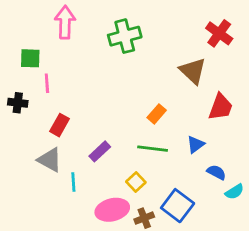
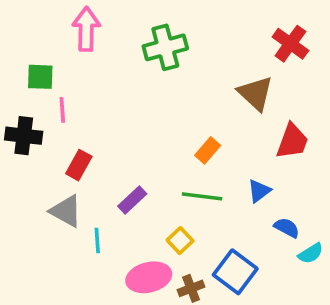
black cross: (18, 103) -> (24, 136), size x1.4

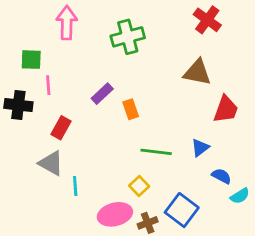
red cross: (290, 44) -> (207, 20), moved
brown triangle: (255, 93) -> (197, 72), turned -32
orange rectangle: (208, 150) -> (131, 109), moved, turned -60
purple rectangle: (132, 200) -> (102, 94), moved

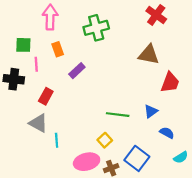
orange rectangle: (131, 109) -> (58, 49), moved
cyan semicircle: (240, 196) -> (181, 157), moved

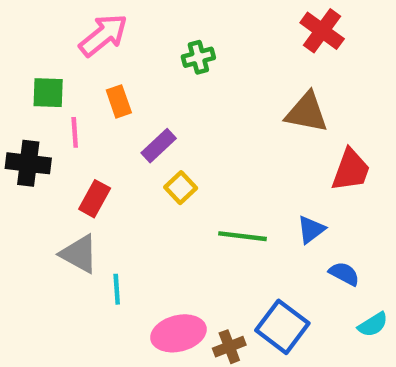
pink arrow: (50, 17) -> (103, 35), turned 50
green cross: (96, 28) -> (198, 57), size x0.6
yellow square: (105, 140) -> (181, 188), moved

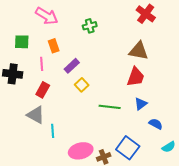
pink arrow: (103, 35) -> (47, 16), turned 70
pink line: (75, 132) -> (42, 64), moved
red trapezoid: (351, 170) -> (136, 77), moved

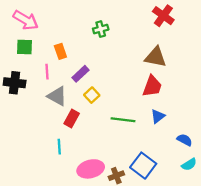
pink arrow: (47, 16) -> (26, 20), moved
red rectangle: (43, 90) -> (72, 119), moved
gray triangle: (36, 115) -> (57, 96), moved
blue semicircle: (156, 124) -> (185, 140), moved

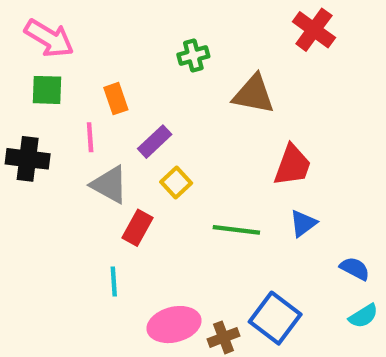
brown triangle: (156, 57) -> (254, 94), moved

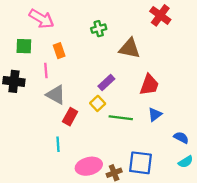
pink arrow: (49, 38) -> (41, 19), moved
purple rectangle: (155, 142) -> (106, 83), moved
yellow square: (176, 182) -> (98, 103), moved
blue square: (275, 318) -> (141, 163), turned -30

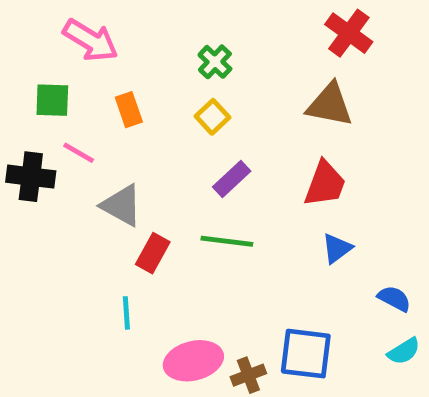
green cross: (99, 29) -> (215, 62), turned -32
brown triangle: (129, 48) -> (330, 105), moved
pink line: (46, 70) -> (79, 153), moved, turned -56
yellow square: (98, 103) -> (213, 117), moved
green line: (121, 118) -> (227, 241), moved

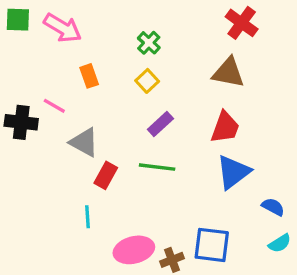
green square: (52, 100) -> (18, 20), moved
blue triangle: (337, 248) -> (233, 172), size x1.6

